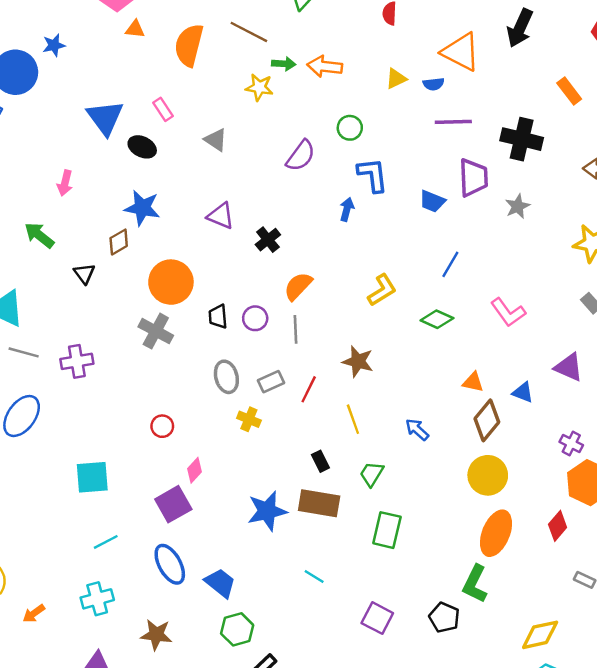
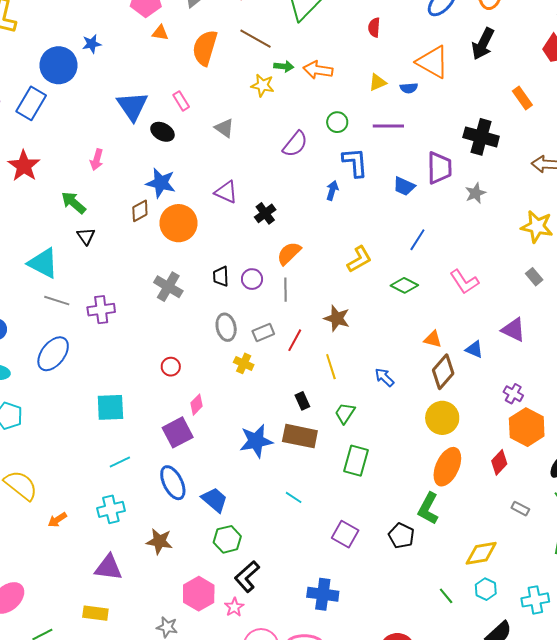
purple line: (453, 122) -> (388, 126), moved
black triangle: (84, 273) -> (86, 236), moved
orange circle: (171, 282) -> (179, 223), moved

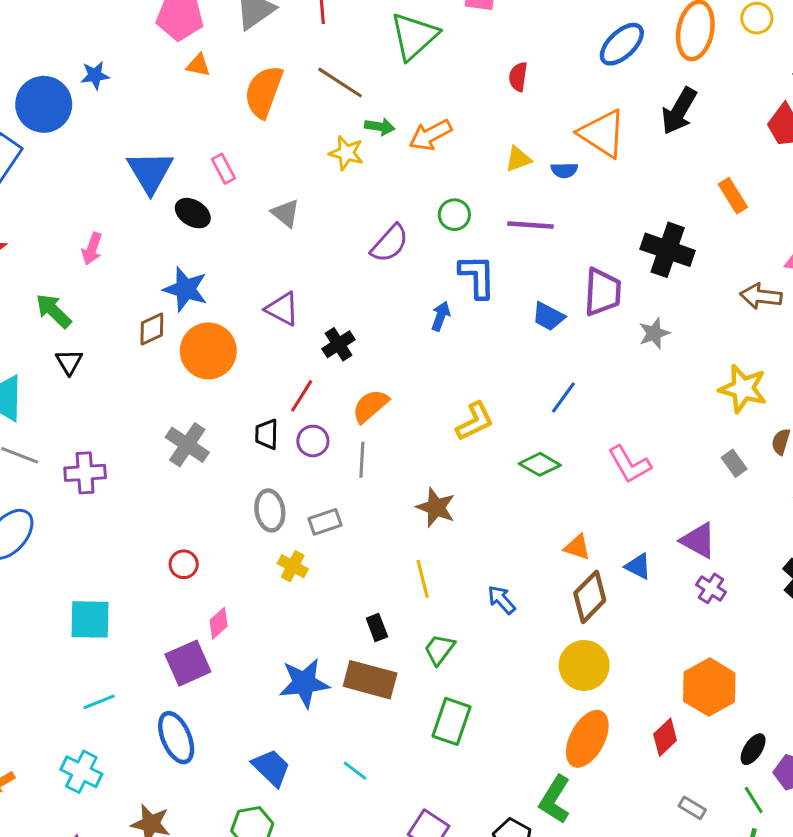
orange arrow: (318, 70) -> (430, 135), turned -40
red line: (295, 340) -> (302, 396), moved
purple cross: (513, 394) -> (711, 588), moved
blue trapezoid: (215, 500) -> (271, 768), moved
cyan cross: (111, 509) -> (81, 772), turned 36

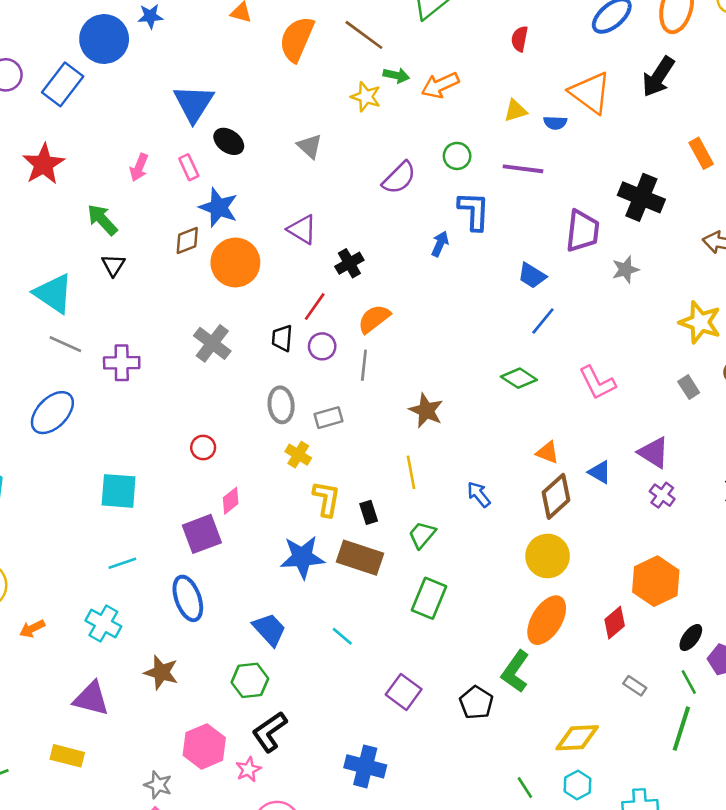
pink rectangle: (223, 169) -> (189, 167), moved
blue trapezoid: (548, 316) -> (532, 276), moved
yellow L-shape: (475, 421) -> (326, 499), moved, turned -57

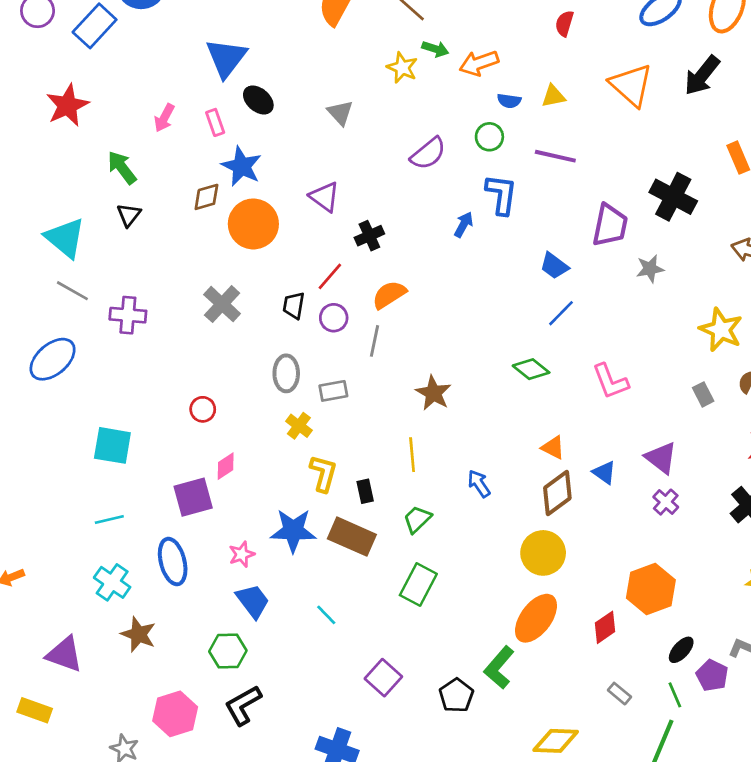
blue semicircle: (555, 123) -> (509, 101), moved
cyan cross: (103, 624) -> (112, 582), moved
pink star: (248, 769) -> (242, 554), moved

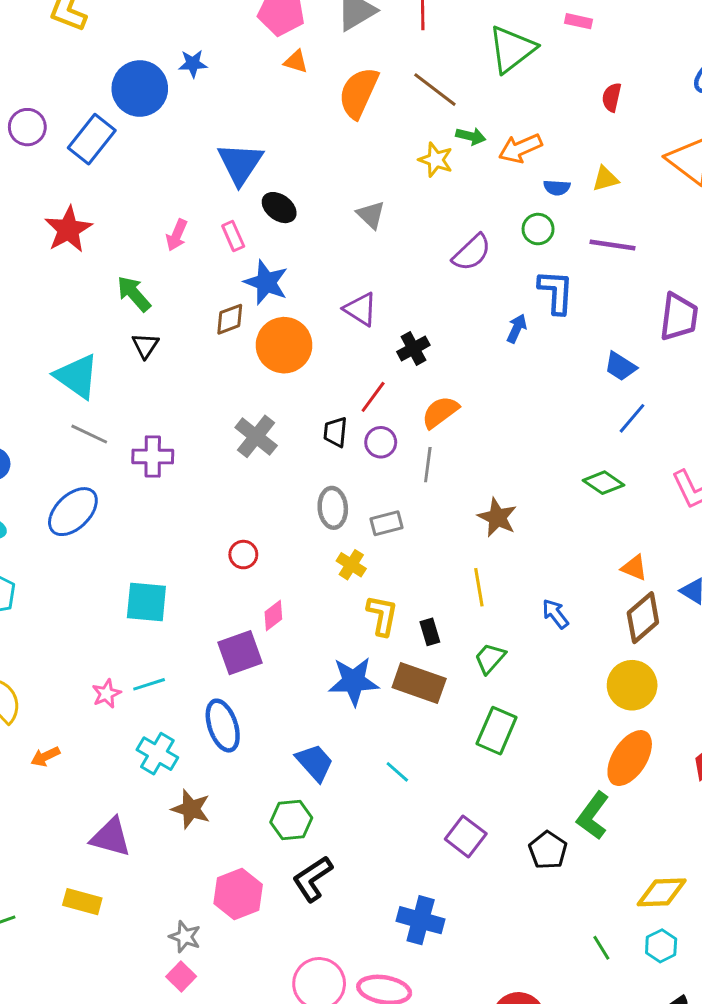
pink star: (242, 554) -> (106, 694), moved

